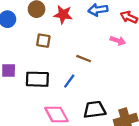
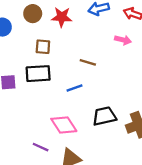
black rectangle: (37, 79) -> (38, 74), moved
blue line: (69, 81) -> (74, 88), turned 40

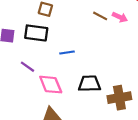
brown line: (88, 62) -> (100, 16), moved
purple line: (41, 147) -> (28, 67), moved

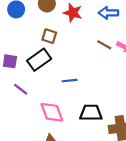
black rectangle: (36, 33) -> (39, 60), turned -45
purple line: (28, 67) -> (21, 89), moved

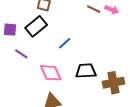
blue line: (69, 81) -> (65, 43), turned -32

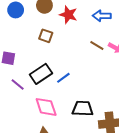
black rectangle: (36, 26) -> (41, 74), moved

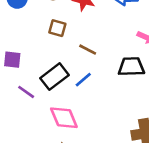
brown line: (97, 45) -> (88, 50), moved
black trapezoid: (82, 108) -> (131, 67), moved

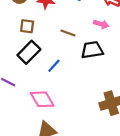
brown line: (88, 50) -> (68, 33), moved
black rectangle: (55, 77) -> (29, 52), moved

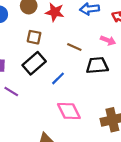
pink diamond: (42, 99) -> (69, 111), moved

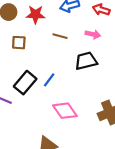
brown line: (74, 47) -> (60, 36), moved
black rectangle: (34, 63) -> (25, 83), moved

